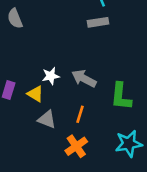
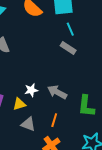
gray rectangle: (98, 22) -> (68, 48), turned 42
yellow triangle: (35, 94) -> (19, 104), turned -48

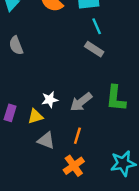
gray arrow: (57, 92) -> (81, 102), turned -66
green L-shape: (86, 106) -> (116, 98), moved

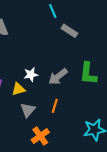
cyan line: (97, 26) -> (53, 11), moved
gray triangle: (46, 140) -> (28, 110), turned 49
orange cross: (74, 166) -> (40, 136), moved

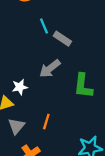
cyan line: (53, 11) -> (44, 26), moved
gray arrow: (58, 77) -> (50, 69), moved

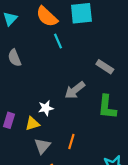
cyan line: (44, 26) -> (58, 41), moved
gray rectangle: (62, 39) -> (105, 67), moved

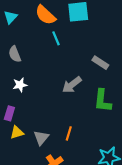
white star: (46, 108) -> (20, 85), moved
yellow triangle: (32, 124) -> (17, 132), moved

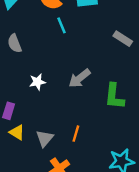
gray rectangle: (100, 63) -> (123, 39), moved
white star: (20, 85) -> (37, 82), moved
yellow triangle: (17, 132) -> (17, 132), turned 48

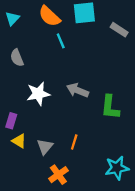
gray rectangle: (123, 39) -> (119, 30), moved
gray arrow: (79, 78) -> (78, 90), turned 60
white star: (37, 82) -> (38, 94), size x1.5

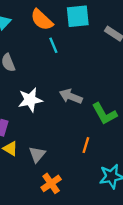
green L-shape: (110, 107) -> (104, 114), turned -35
orange line: (74, 142) -> (86, 145), moved

